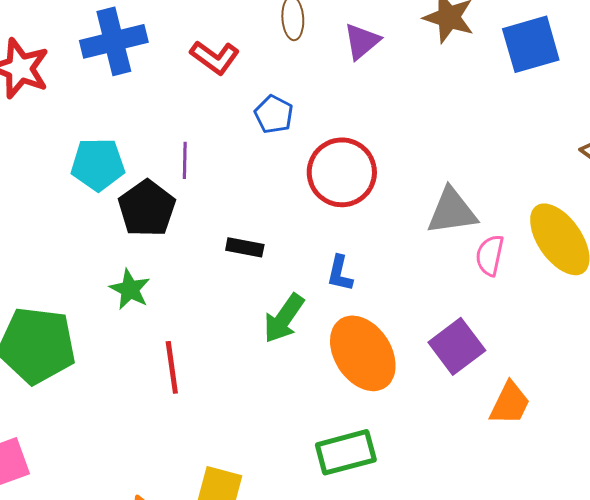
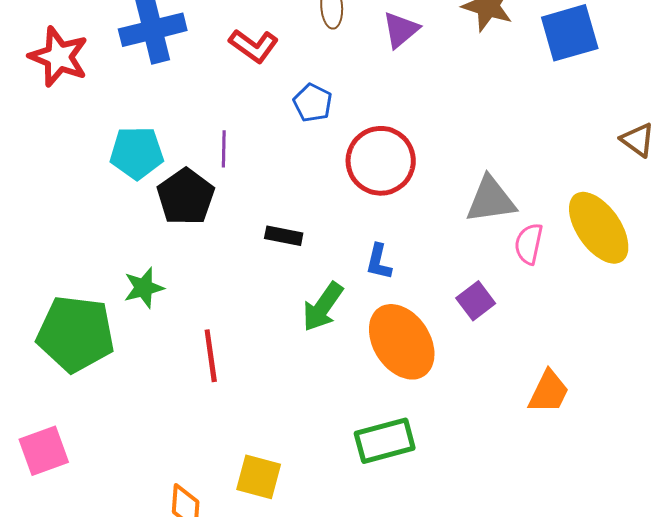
green star: (130, 289) -> (144, 288), moved, turned 30
purple square: (457, 346) -> (476, 301), moved, size x0.7

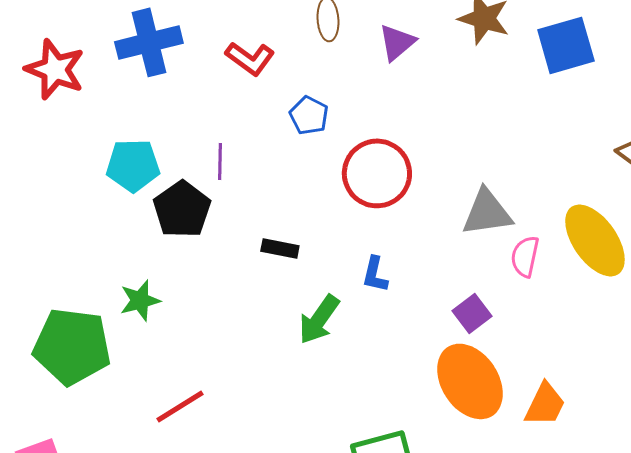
orange ellipse: (402, 342) -> (470, 381), moved
red line: (211, 356) -> (180, 406), moved, turned 66

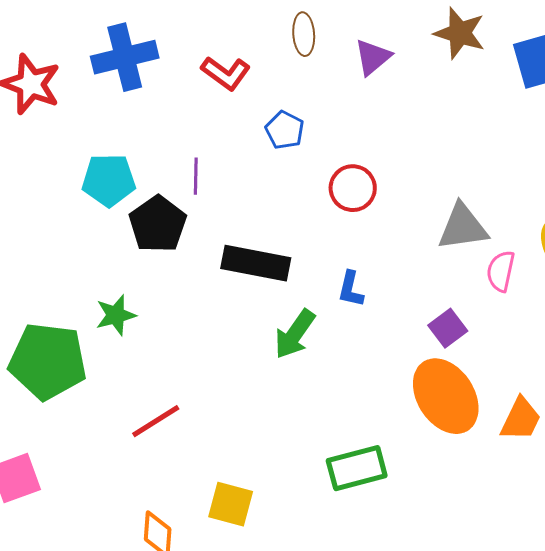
red circle: (377, 173) -> (353, 188), size x0.7
black rectangle: (280, 248) -> (256, 263), size x1.8

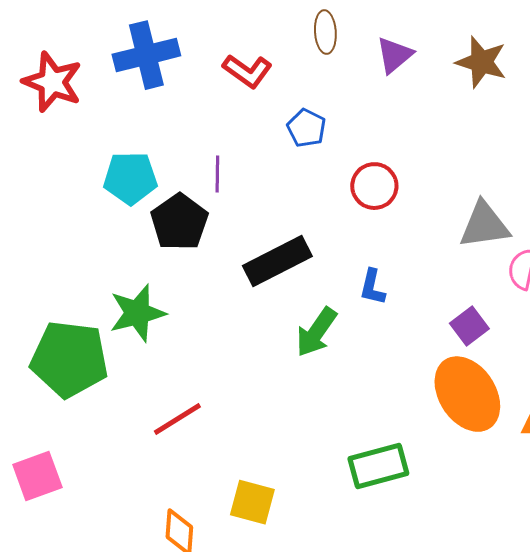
brown star: (460, 33) -> (481, 62), moved
black rectangle: (256, 263) -> (277, 261), turned -38
green star: (116, 315) -> (137, 313), size x1.4

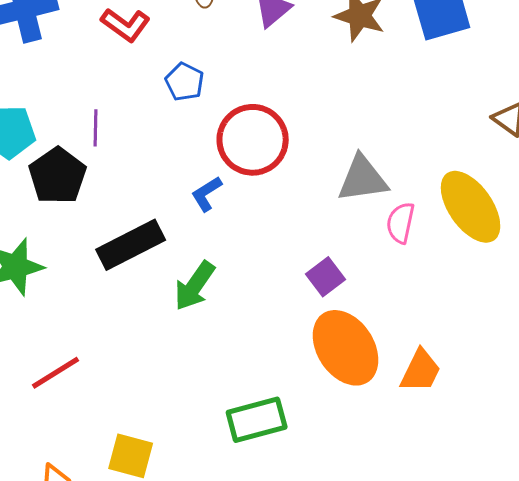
red circle: (374, 186) -> (253, 140), size x1.5
black rectangle: (277, 261) -> (131, 245), moved
blue L-shape: (372, 287) -> (207, 194), moved, turned 45
purple square: (469, 326) -> (326, 277), moved

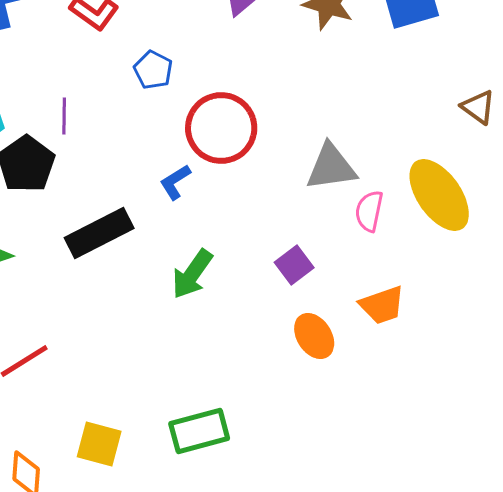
green arrow: (195, 286) -> (192, 274), moved
orange ellipse: (346, 348) -> (314, 336), size x0.6
orange trapezoid: (421, 371) -> (382, 305), moved, turned 45
green rectangle: (257, 420) -> (199, 431), moved

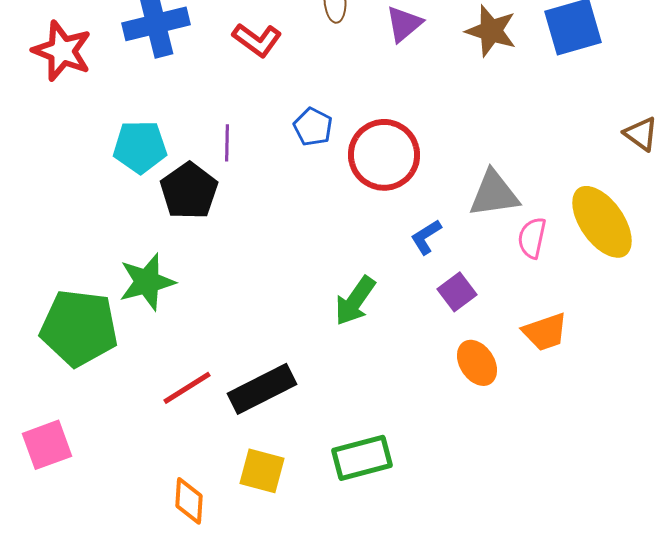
blue pentagon: (153, 70) -> (313, 127), moved
blue L-shape: (175, 182) -> (426, 237), moved
black rectangle: (99, 233) -> (262, 389), moved

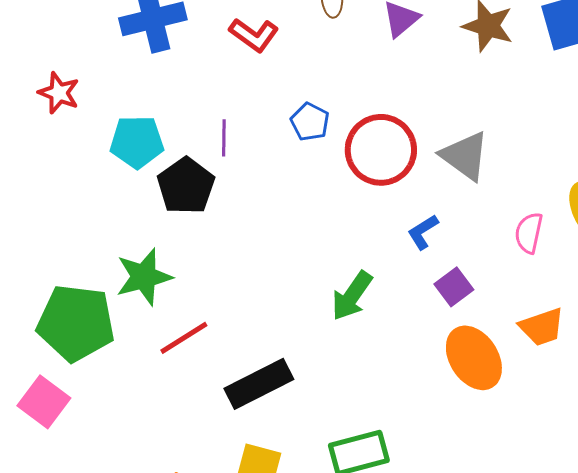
red star: (62, 51) -> (59, 93), moved, size x0.7
gray triangle: (494, 194) -> (465, 156), moved, turned 44
orange ellipse: (477, 363) -> (474, 358), size x1.4
red line: (187, 388) -> (184, 338), moved
pink square: (47, 445) -> (44, 402), moved, turned -33

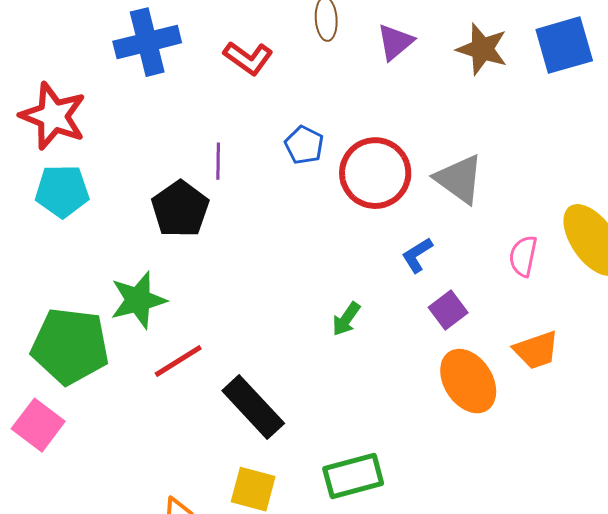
red star: (59, 93) -> (53, 116), size x1.6
cyan pentagon: (137, 142) -> (62, 191), moved
green arrow: (352, 296) -> (346, 319), size x0.7
black rectangle: (259, 384) -> (253, 407), turned 74

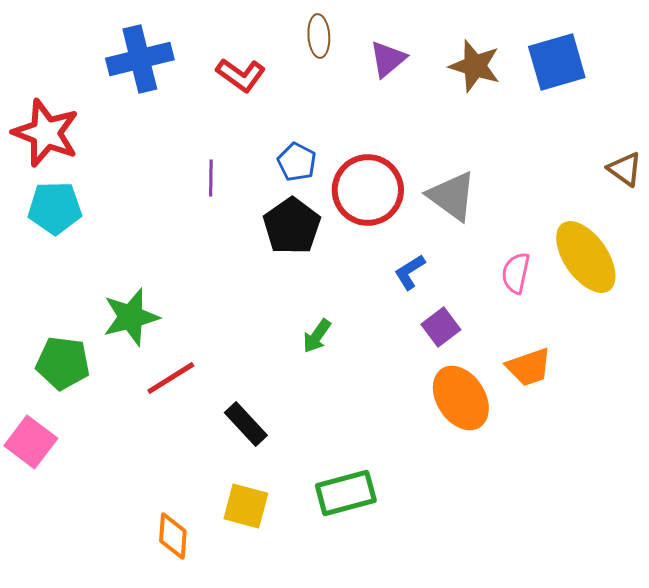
black pentagon: (180, 209) -> (292, 226), moved
green arrow: (346, 319) -> (317, 336), moved
green pentagon: (70, 346) -> (63, 363), size x0.7
black rectangle: (253, 407) -> (246, 424), size x0.7

